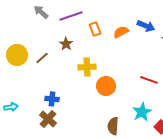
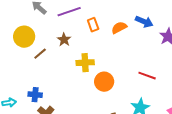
yellow circle: (17, 55) -> (24, 37), moved
blue cross: (52, 99) -> (35, 95), moved

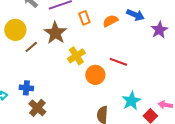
brown star: (64, 40) -> (55, 33), size x1.6
yellow cross: (85, 63) -> (76, 56), turned -30
red line: (147, 76) -> (118, 62), moved

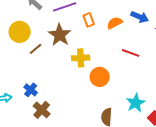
yellow cross: (76, 56) -> (81, 58), turned 30
red line: (118, 62) -> (131, 53), moved
blue cross: (26, 88) -> (31, 90), turned 32

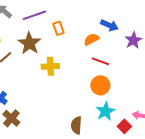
orange semicircle: (115, 23) -> (91, 39), moved
orange circle: (100, 77) -> (100, 85), moved

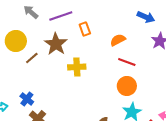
blue arrow: (109, 25) -> (146, 17), moved

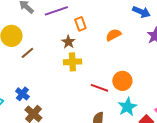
brown star: (56, 44) -> (68, 42), moved, size x0.6
red line: (127, 62) -> (99, 88), moved

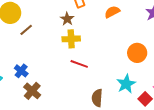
orange circle: (122, 81) -> (137, 53), moved
red line: (99, 88) -> (79, 64), moved

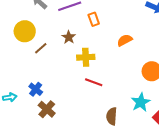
orange semicircle: (112, 12) -> (125, 40), moved
brown star: (67, 19) -> (69, 37), moved

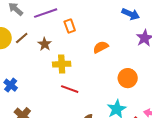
brown line: (41, 48) -> (22, 38), moved
blue cross: (36, 89) -> (11, 85), moved

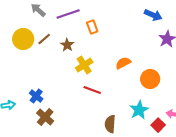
orange semicircle: (101, 47) -> (123, 63), moved
yellow cross: (62, 64) -> (84, 65), turned -30
blue cross: (11, 85) -> (36, 96), moved

